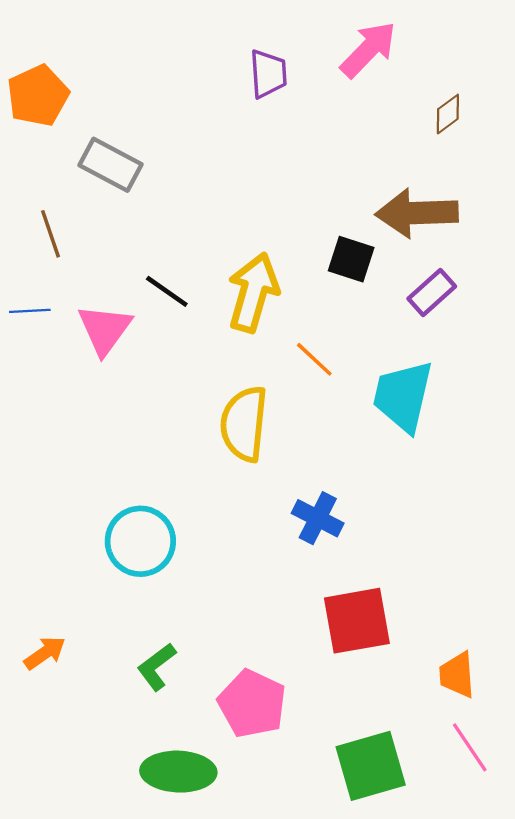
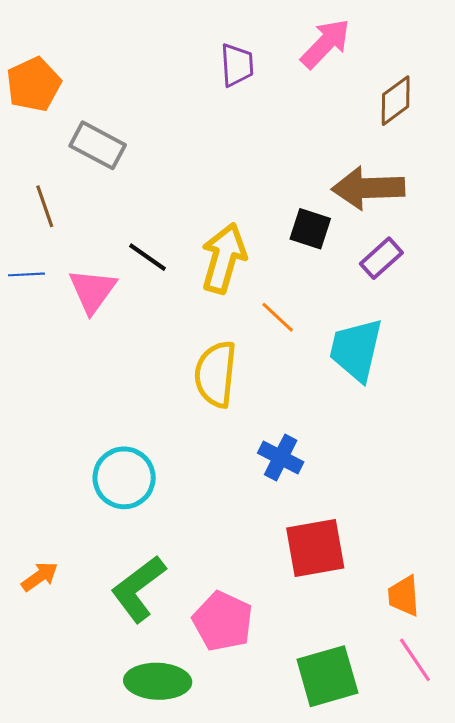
brown diamond: (448, 114) -> (396, 101), size x1.4
green L-shape: (156, 667) -> (138, 589), size x1.6

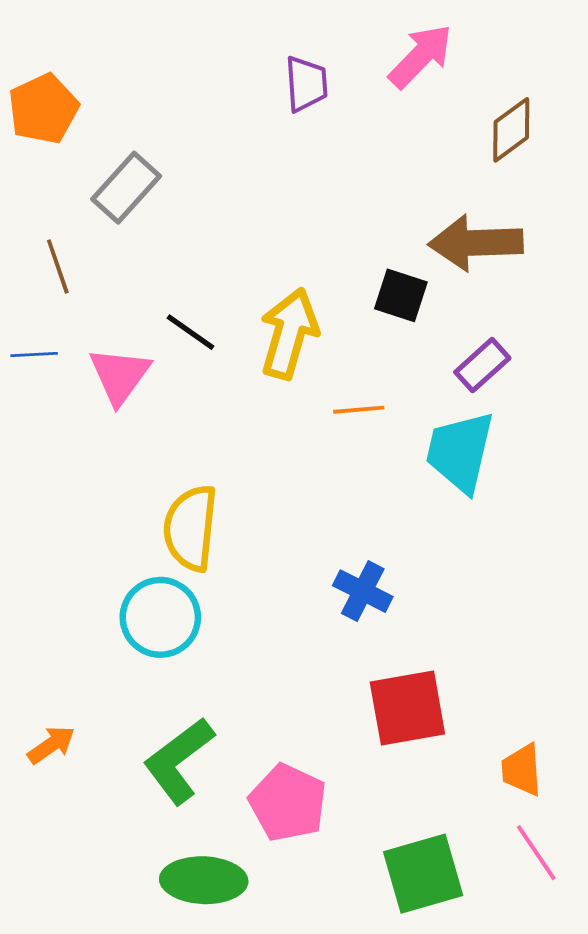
gray rectangle: (98, 145) -> (126, 188), turned -76
purple rectangle: (381, 258) -> (482, 365), moved
orange line: (278, 317) -> (359, 410), turned -48
yellow semicircle: (216, 374) -> (191, 528), moved

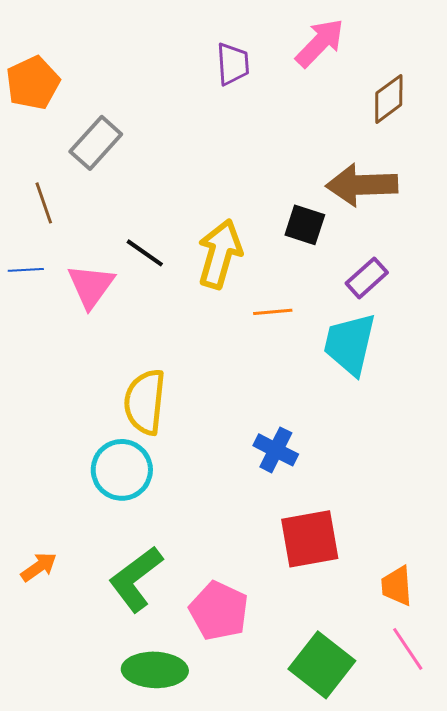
green square: (423, 874) -> (322, 665), turned -36

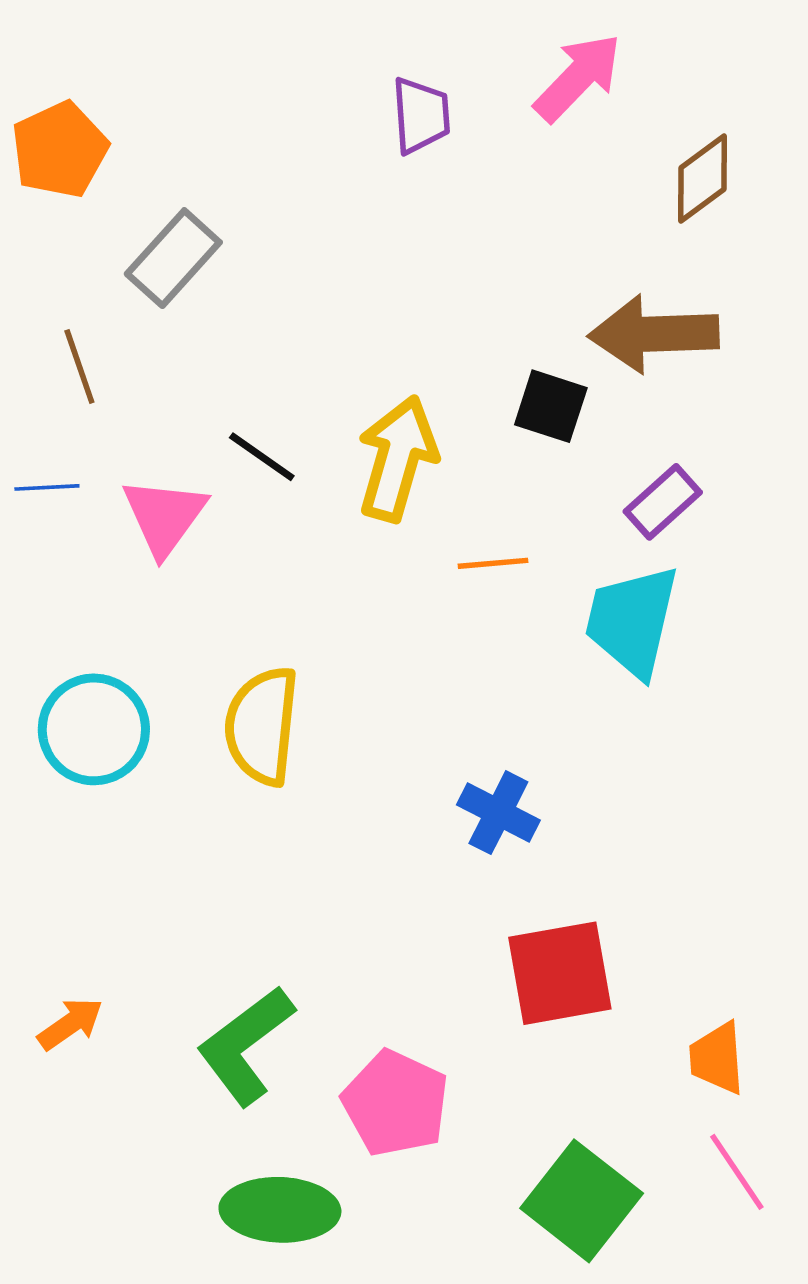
cyan circle: (122, 470) -> (94, 729), moved

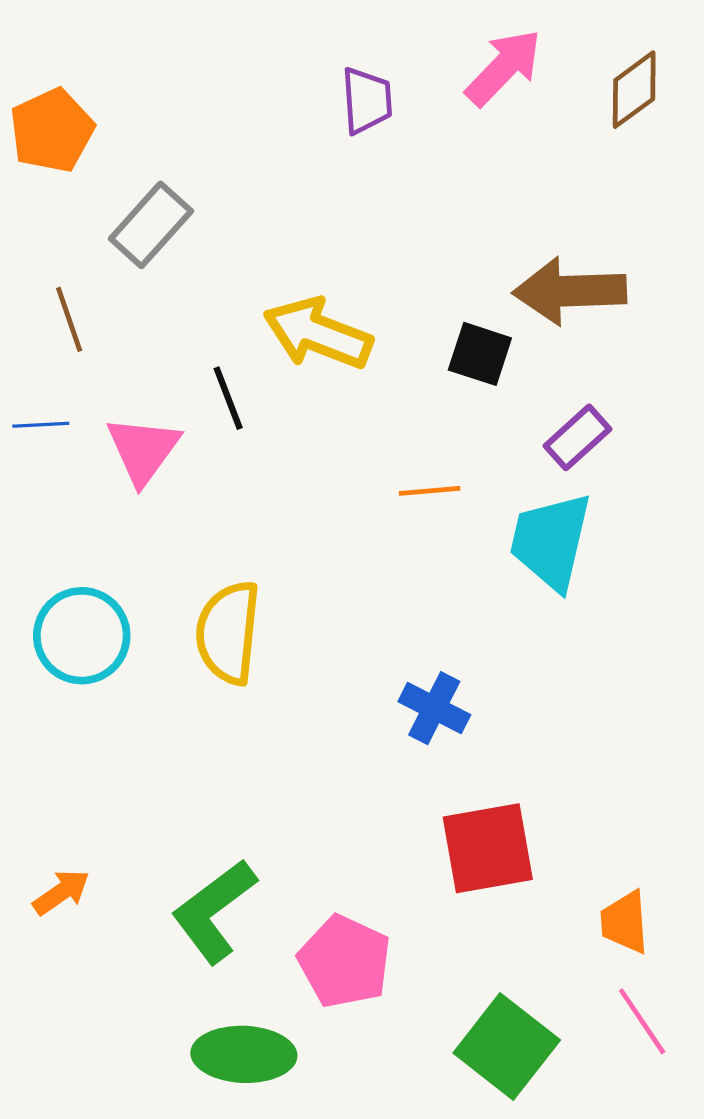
brown diamond: (703, 179) -> (634, 90), moved
black line: (262, 457) -> (228, 398), turned 34
yellow arrow: (397, 459) -> (318, 334), moved, turned -85

